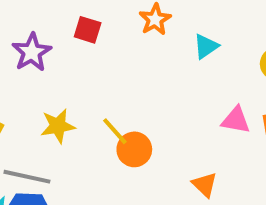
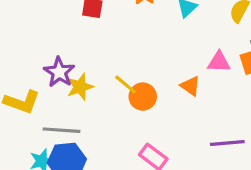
purple star: (32, 52) -> (59, 72), moved
orange triangle: (205, 185) -> (190, 86), moved

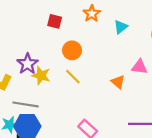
yellow star: (80, 87) -> (41, 75), turned 30
orange circle: (143, 97) -> (72, 50), moved

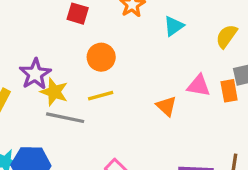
yellow line: (73, 77) -> (101, 96), turned -63
gray line: (25, 104) -> (65, 118), moved

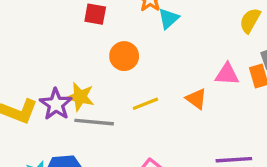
cyan triangle: (174, 26) -> (169, 19), moved
purple star: (35, 74) -> (56, 104), moved
yellow line: (101, 96) -> (145, 104), moved

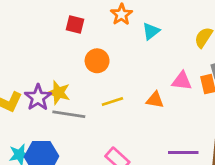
cyan triangle: (169, 19) -> (151, 31), moved
orange triangle: (196, 99) -> (155, 100), turned -30

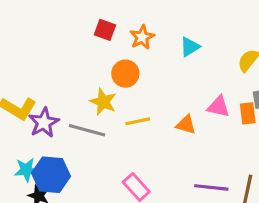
orange star: (121, 14) -> (142, 37), moved
yellow star: (58, 93) -> (103, 102), moved
purple star: (38, 97) -> (44, 123), moved

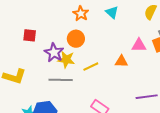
red square: (105, 30) -> (30, 35), moved
cyan triangle: (190, 47) -> (112, 12), turned -32
purple star: (44, 123) -> (54, 53), moved

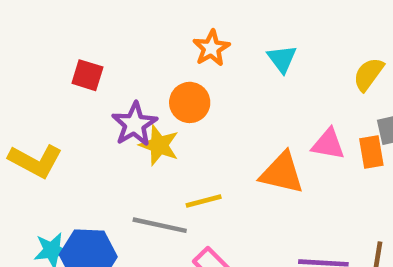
orange triangle: (121, 61) -> (282, 173), size x1.5
yellow line: (91, 67) -> (204, 201), moved
gray line: (61, 80) -> (160, 225), moved

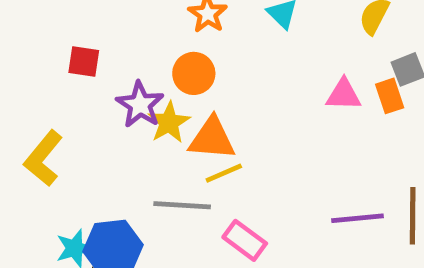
yellow star: (159, 145) -> (169, 123), turned 30
yellow L-shape: (35, 161) -> (43, 158), turned 110
orange triangle: (282, 173) -> (212, 139), moved

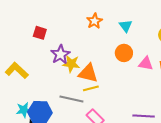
orange circle: (194, 73) -> (124, 53), moved
yellow star: (169, 123) -> (71, 64), turned 30
yellow L-shape: (43, 158) -> (17, 70), turned 85

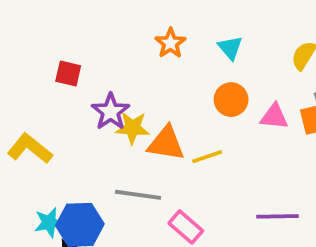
yellow line: (91, 88) -> (207, 157), moved

